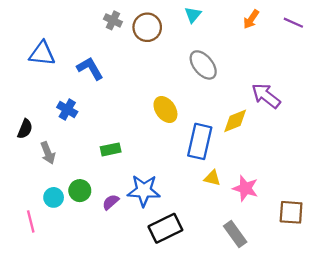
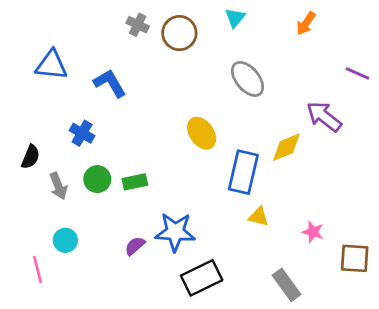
purple line: (293, 23) -> (357, 73), moved
pink star: (245, 188) -> (313, 232), moved, size x0.7
green circle: (80, 191) -> (97, 179), moved

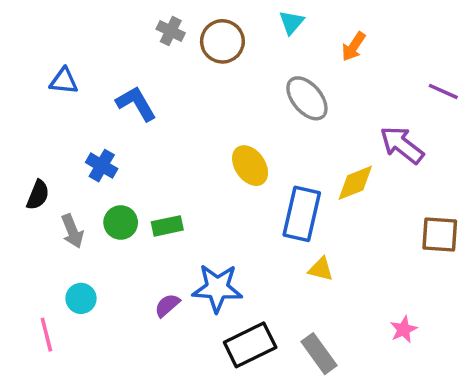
orange arrow: (306, 23) -> (354, 47), moved
blue triangle: (51, 65) -> (64, 81), size x0.7
pink star: (313, 232) -> (404, 329), moved, turned 30
brown square: (355, 258) -> (440, 235), moved
gray rectangle: (286, 285) -> (319, 354), moved

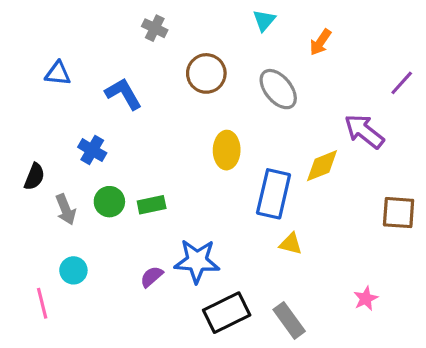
brown circle: (222, 41) -> (206, 73), moved
purple line: (443, 91) -> (402, 83), turned -72
yellow ellipse: (250, 166) -> (227, 150), turned 36

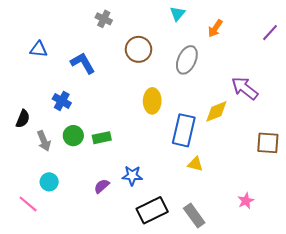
purple line: (402, 83) -> (270, 33), moved
gray ellipse: (278, 89) -> (187, 60), turned 64
blue star: (197, 261) -> (132, 176), size x0.7
pink line: (42, 303) -> (28, 204), turned -36

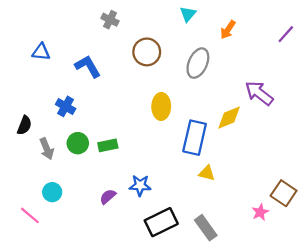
brown square: (268, 143) -> (284, 193), moved, turned 30

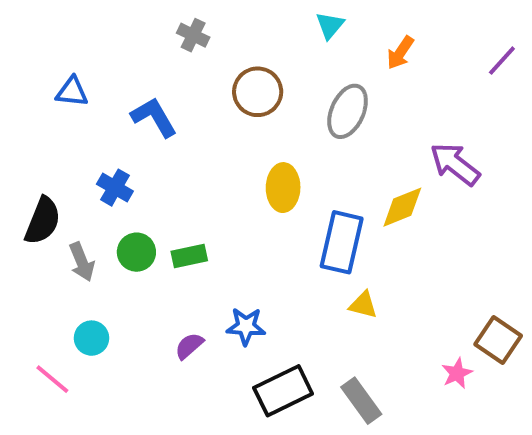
black semicircle: (24, 125) -> (43, 221), size x1.4

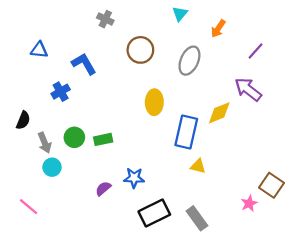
purple line: (502, 61) -> (256, 51), moved
blue cross: (115, 188) -> (61, 92), moved, turned 30
black semicircle: (43, 221) -> (23, 120), size x0.7
cyan circle: (92, 338) -> (52, 167), moved

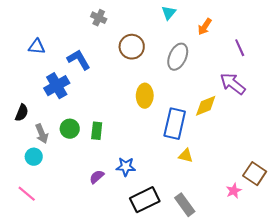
purple line: (256, 51) -> (240, 48), turned -66
blue cross: (61, 92) -> (57, 86), size x1.4
green rectangle: (103, 139) -> (97, 131), turned -72
cyan circle: (52, 167) -> (34, 157), moved

